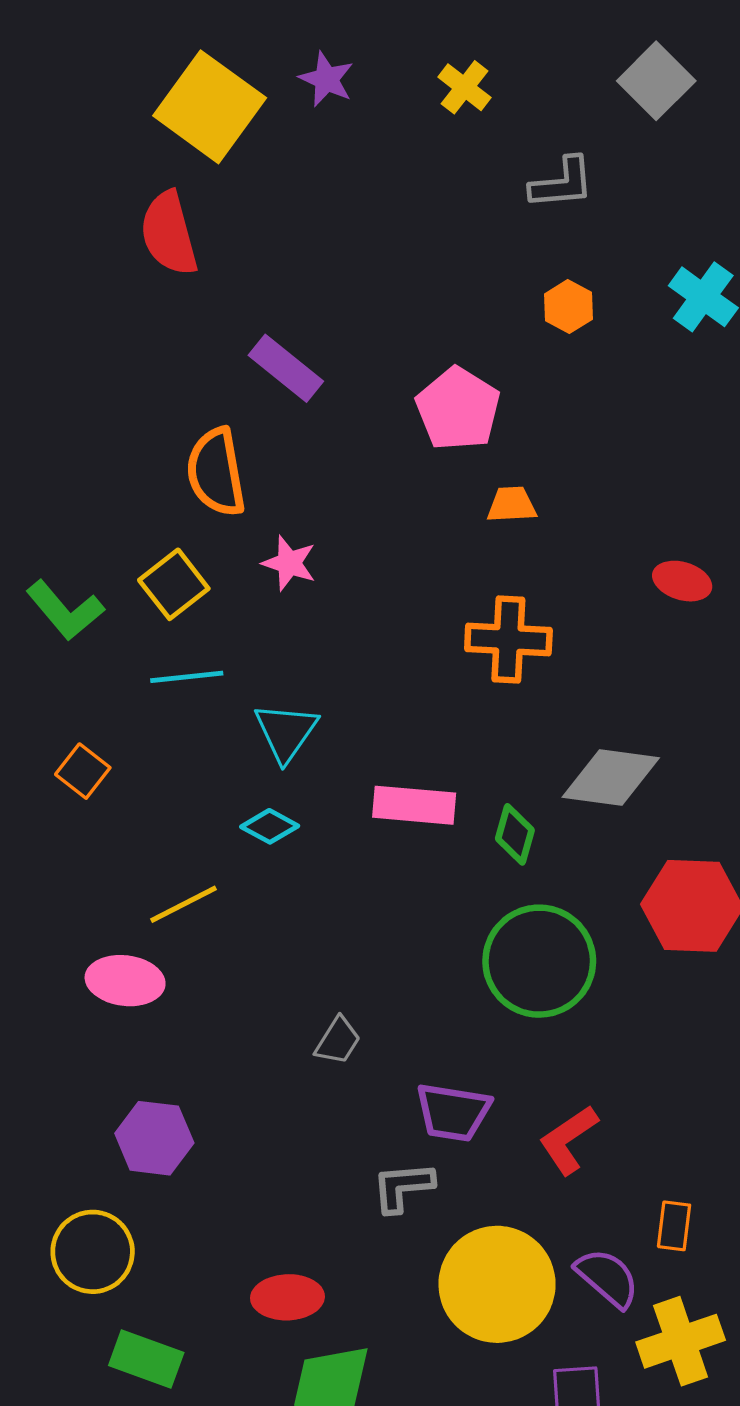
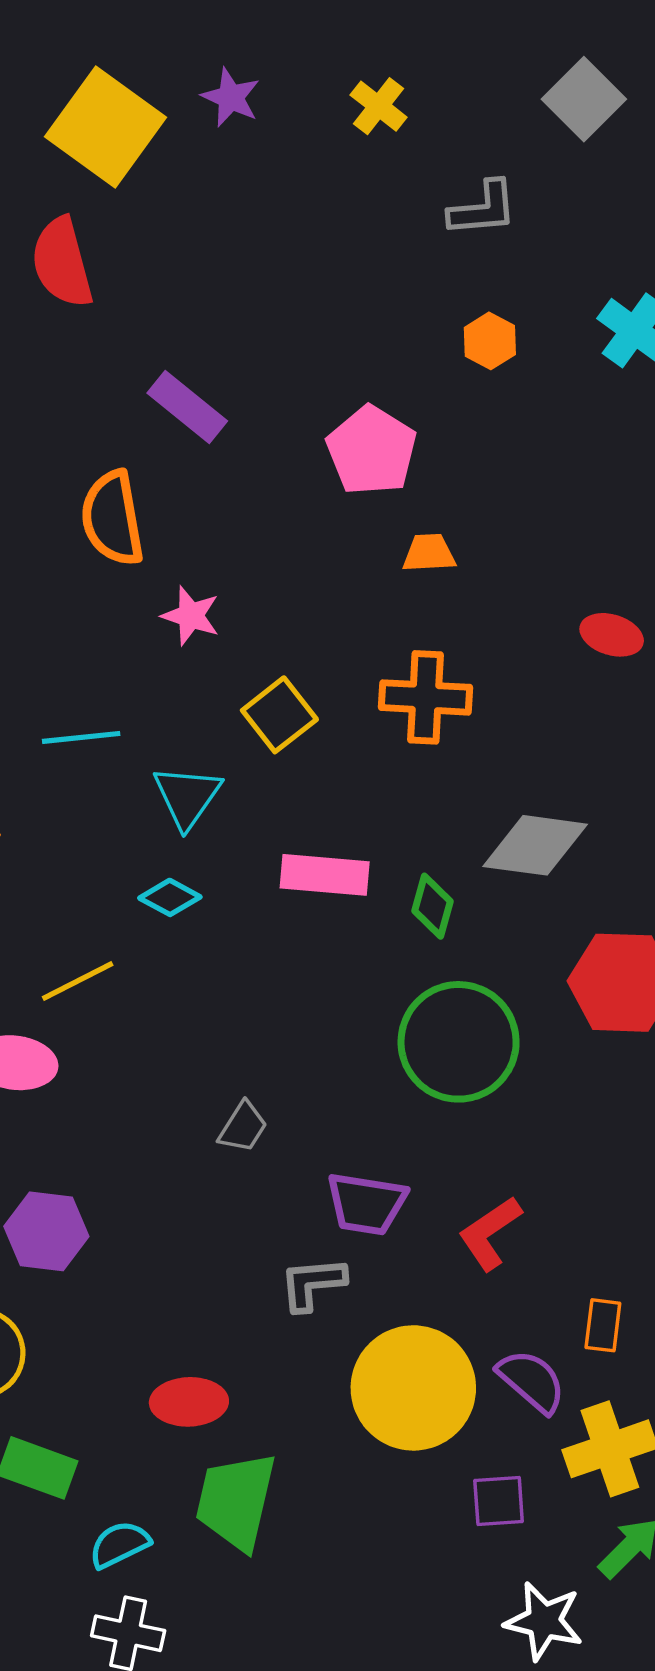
yellow square: (174, 584) -> (279, 715), moved

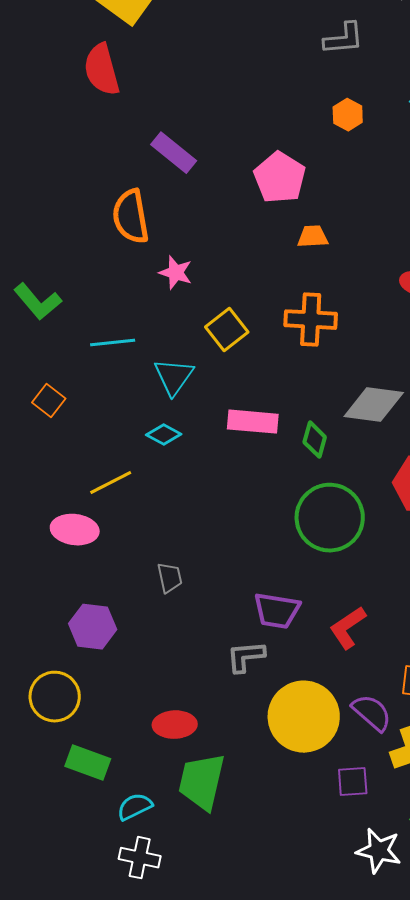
gray trapezoid: (243, 1127) -> (170, 578), moved, turned -44

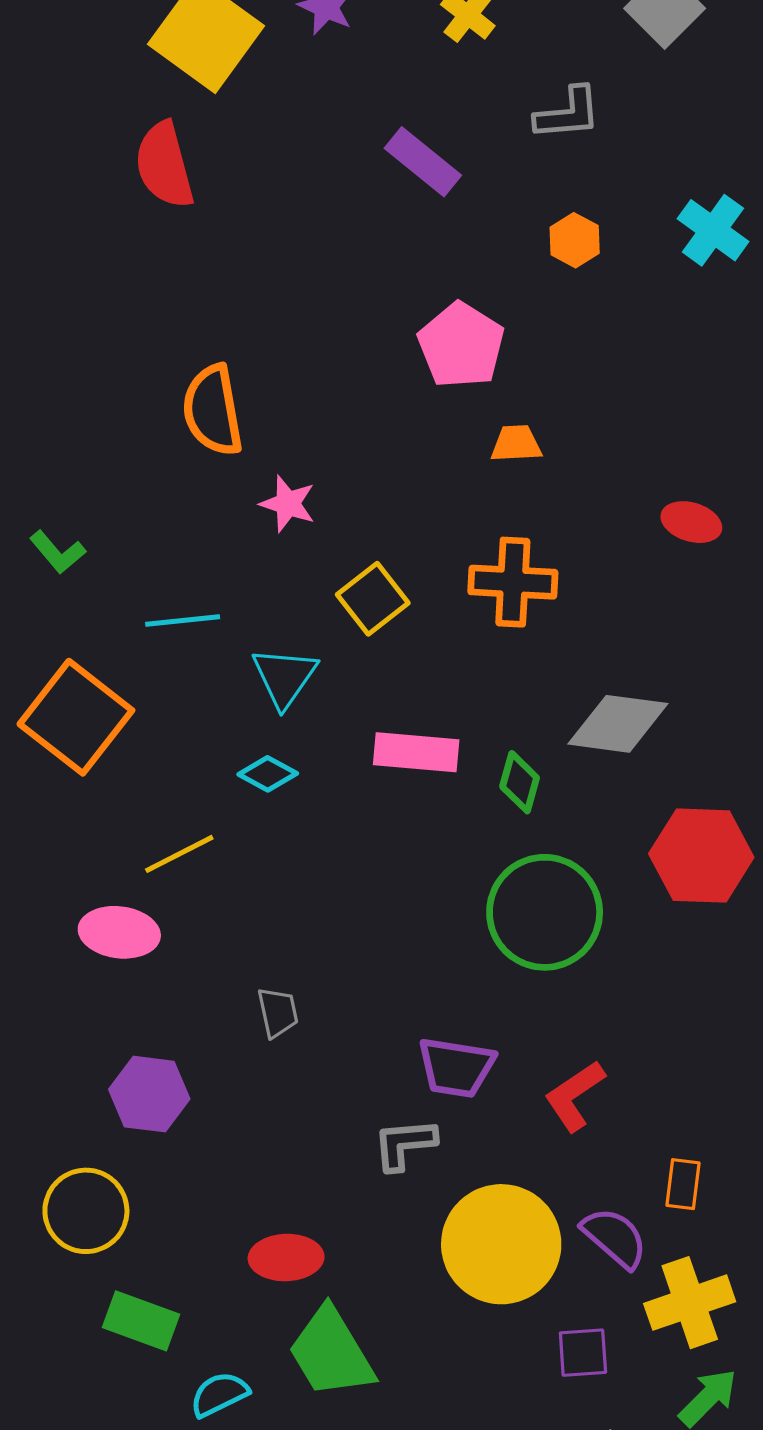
purple rectangle: (174, 153) -> (423, 162), moved
green L-shape: (38, 302) -> (58, 552), size x0.7
orange square: (49, 401) -> (76, 717), size x2.0
green trapezoid: (202, 782) -> (331, 1353), turned -44

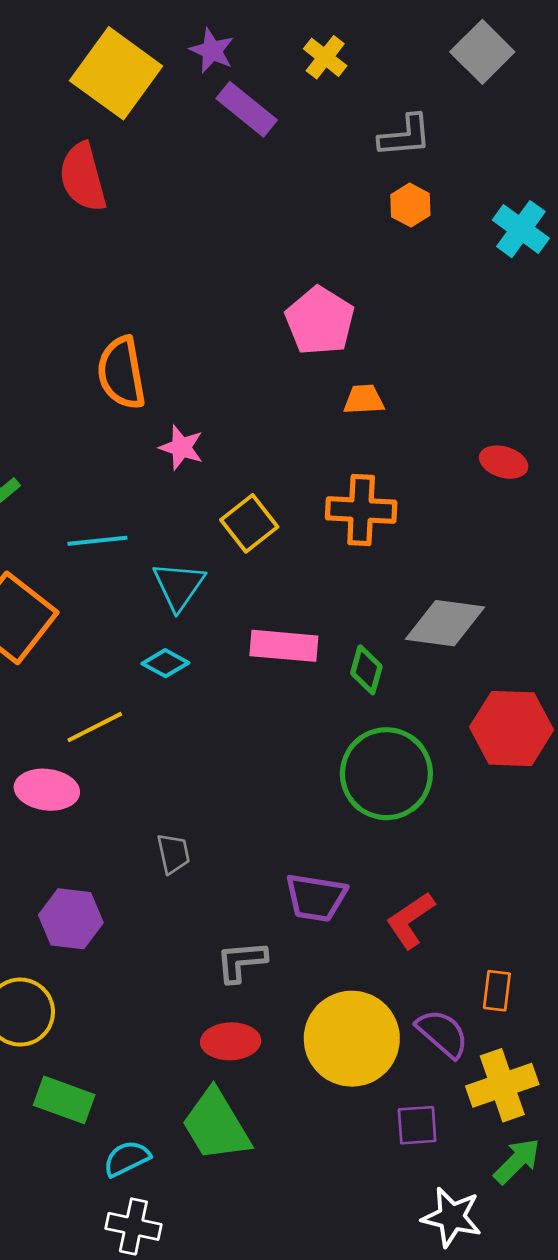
purple rectangle: (423, 162) -> (247, 109), moved
orange hexagon: (575, 240) -> (410, 205), moved
gray L-shape: (404, 1144) -> (241, 961), moved
red ellipse: (286, 1258) -> (231, 1041), moved

